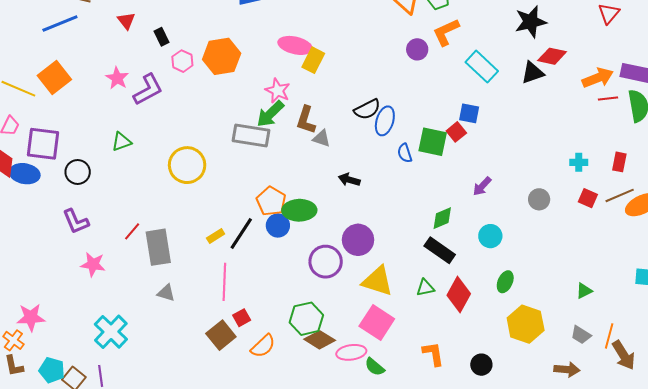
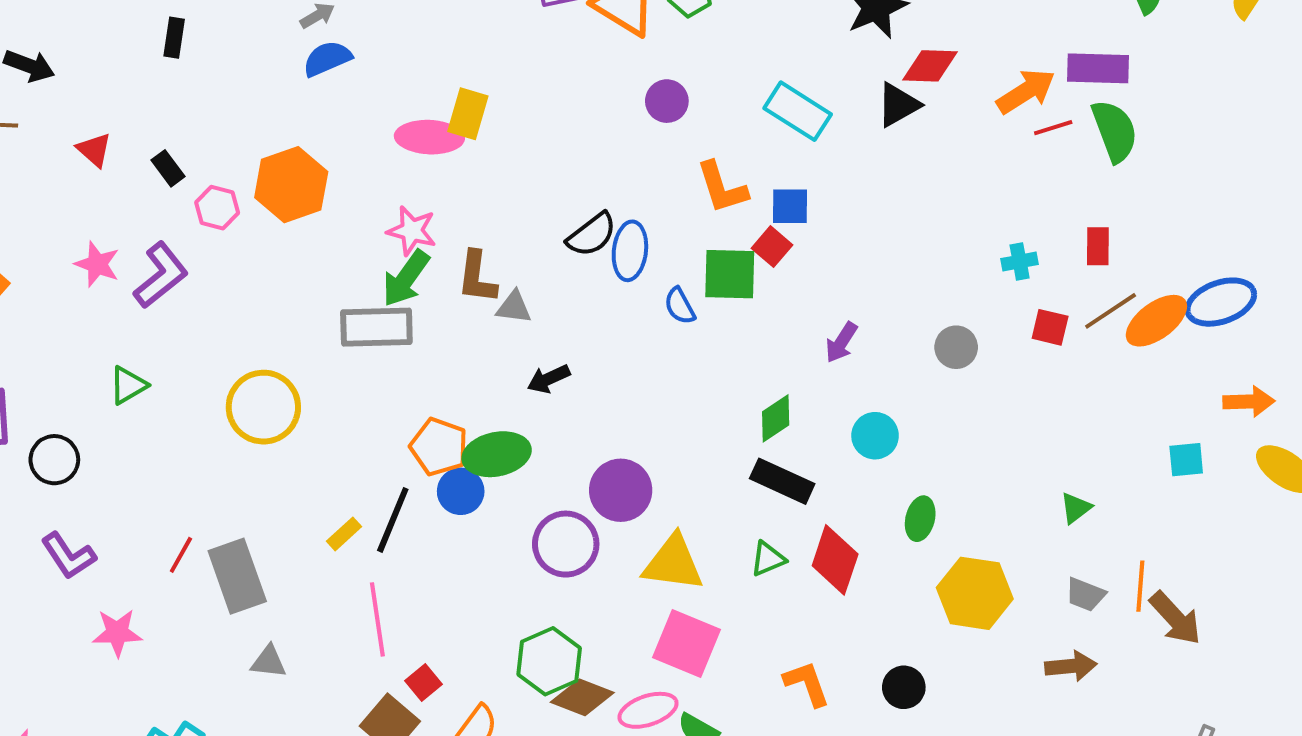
orange L-shape: (446, 32) -> (722, 188), moved, turned -72
yellow rectangle: (313, 60) -> (468, 114), moved
black arrow: (349, 180) -> (549, 379), moved, turned -30

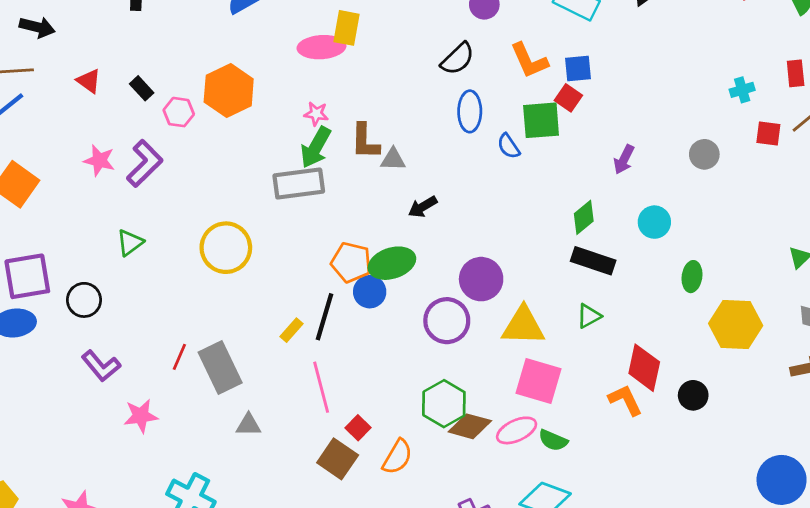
pink star: (412, 231) -> (316, 114), size x0.7
black semicircle: (592, 235) -> (458, 59), moved
red diamond: (835, 560) -> (644, 368), moved

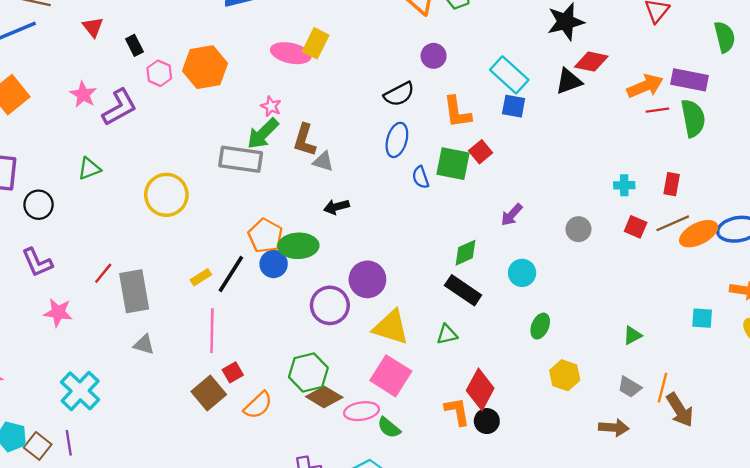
blue square: (578, 68) -> (514, 106), moved
yellow hexagon: (736, 325) -> (565, 375), size x0.7
black circle: (693, 395) -> (487, 421), moved

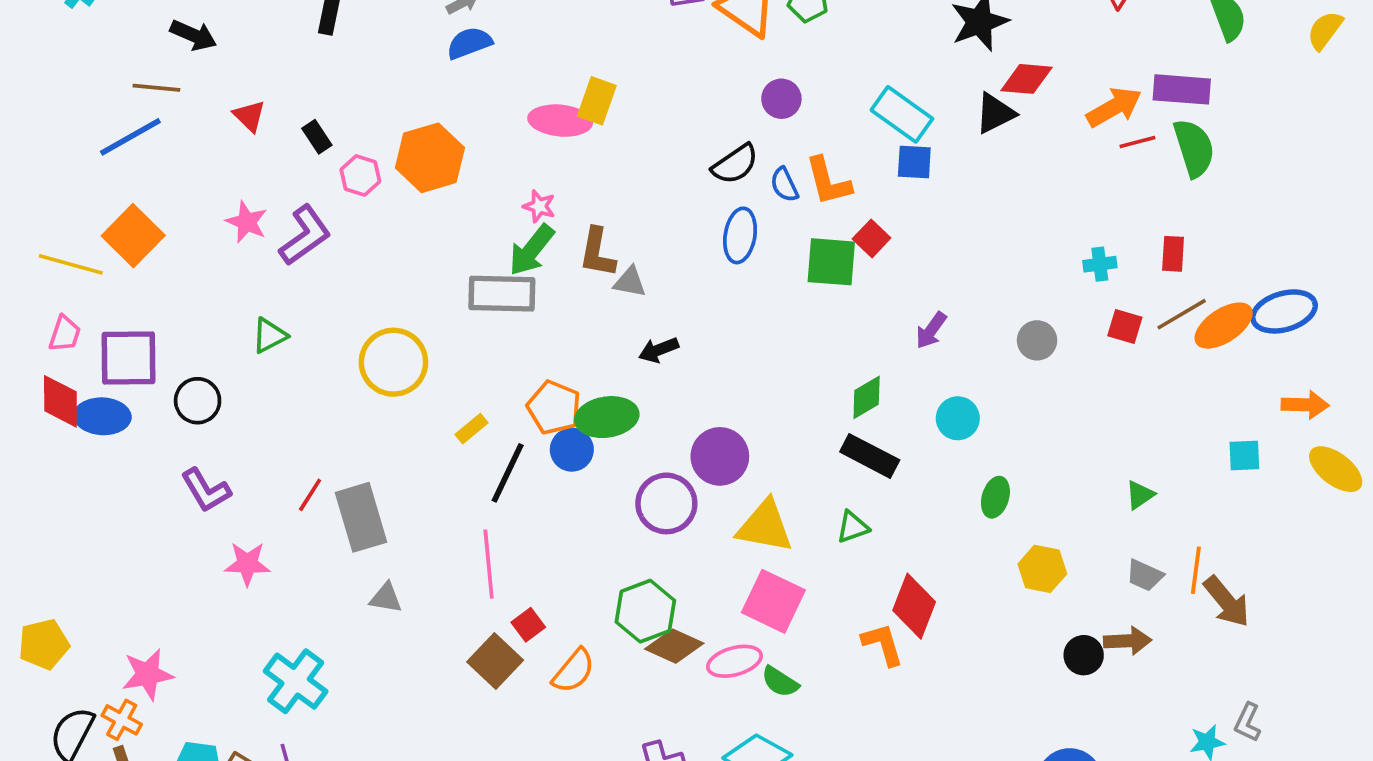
blue semicircle: (421, 177) -> (784, 185), moved
yellow rectangle: (201, 277) -> (471, 429), moved
black circle: (487, 421) -> (1084, 655), moved

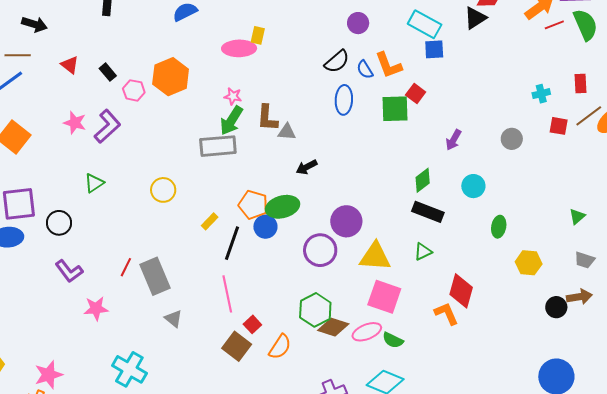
yellow rectangle: (597, 101) -> (258, 35), size x0.7
yellow circle: (393, 362) -> (163, 190), size x0.7
gray triangle: (386, 598) -> (173, 319), turned 36

